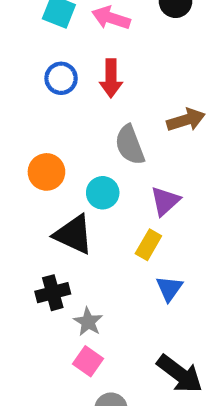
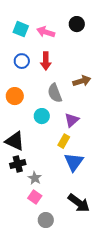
orange circle: (46, 172) -> (15, 96), moved
black triangle: (74, 234) -> (15, 141), moved
blue triangle: (169, 288) -> (74, 162), size x1.5

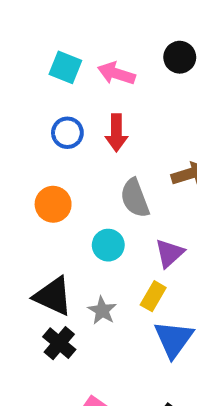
black cross: (18, 164) -> (59, 343), turned -35
gray star: (35, 178) -> (102, 310), moved

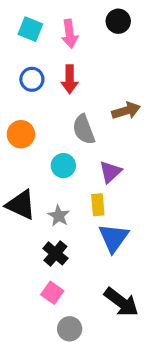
pink arrow: (116, 74) -> (70, 34), turned -116
yellow rectangle: (153, 296) -> (98, 205), turned -35
black cross: (59, 343) -> (55, 253), moved

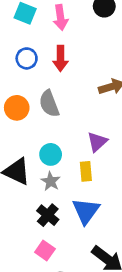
gray semicircle: (84, 129) -> (49, 104), moved
cyan circle: (63, 166) -> (51, 154), moved
blue triangle: (114, 238) -> (86, 211), moved

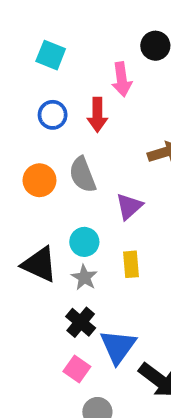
pink arrow: (60, 17) -> (122, 79), moved
purple triangle: (97, 142) -> (129, 206), moved
blue triangle: (86, 211) -> (118, 347), moved

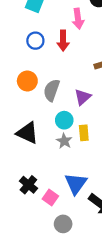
gray semicircle: (82, 175) -> (52, 90), moved, turned 40
cyan circle: (84, 242) -> (64, 120), moved
gray star: (84, 277) -> (64, 141), moved
black cross: (81, 322) -> (28, 185), moved

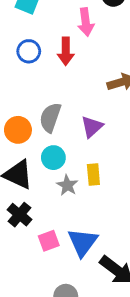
orange circle: (27, 81) -> (18, 130), moved
cyan circle: (64, 120) -> (53, 158), moved
black cross: (28, 185) -> (19, 215), moved
pink square: (50, 197) -> (49, 241), moved, turned 35

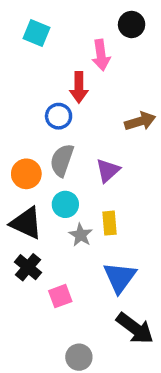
blue circle: (29, 51) -> (59, 116), moved
blue triangle: (83, 242) -> (120, 277), moved

